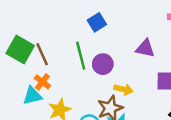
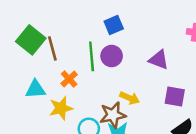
purple circle: (103, 64) -> (112, 56), moved
orange cross: (42, 82) -> (69, 79), moved

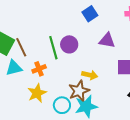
blue square: (114, 25) -> (90, 14), moved
orange cross: (69, 79) -> (39, 69), turned 32
cyan triangle: (35, 89) -> (14, 68), moved

